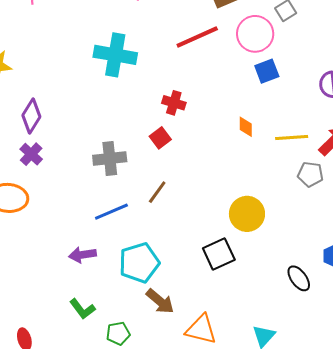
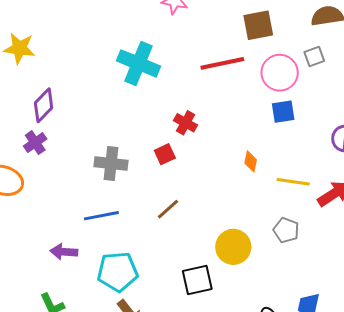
gray pentagon: (310, 174) -> (286, 230), moved
brown line: (157, 192) -> (168, 209), moved

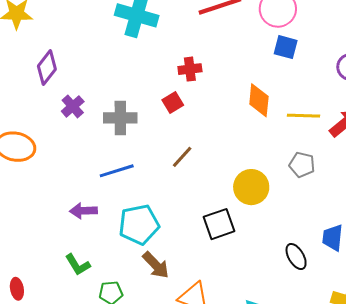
blue square: (283, 112) -> (286, 47), turned 30
red cross: (186, 123) -> (190, 69), turned -30
purple cross: (35, 143) -> (73, 106), moved
orange diamond: (251, 161) -> (259, 100), size x1.6

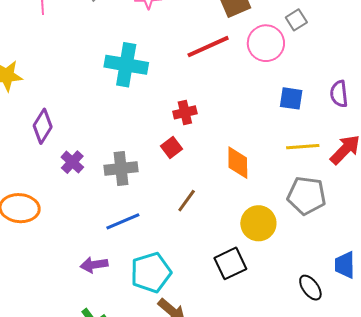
blue square: (286, 47) -> (291, 98), moved
orange diamond: (259, 100) -> (238, 163), moved
gray pentagon: (302, 165) -> (306, 196), size x1.5

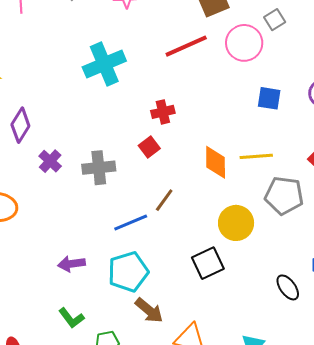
cyan cross: (126, 65) -> (104, 64), turned -33
yellow line: (303, 147) -> (256, 156), moved
blue line: (123, 221) -> (131, 222), moved

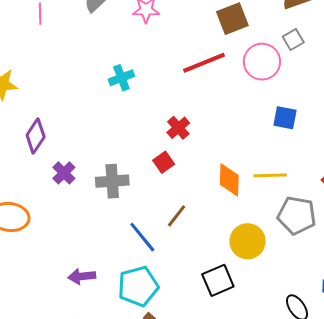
cyan cross: (104, 64) -> (121, 78), size x0.6
red cross: (163, 112) -> (178, 128), turned -30
blue line: (131, 222) -> (142, 237), turned 72

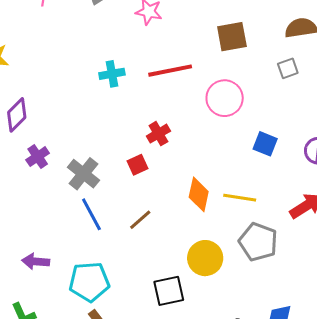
pink circle: (262, 62) -> (225, 98), moved
red line: (204, 63) -> (170, 71), moved
gray cross: (112, 181) -> (84, 174), turned 32
blue line: (142, 237) -> (91, 214), moved

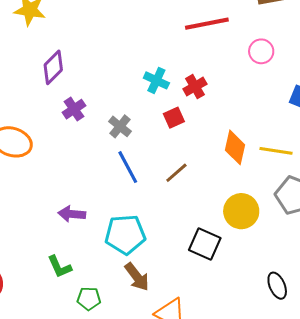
cyan cross: (112, 74) -> (156, 80), moved, turned 35
pink circle: (225, 98) -> (261, 51), size x0.7
gray cross: (84, 174) -> (120, 126), size x0.7
black square: (169, 291) -> (205, 244), turned 36

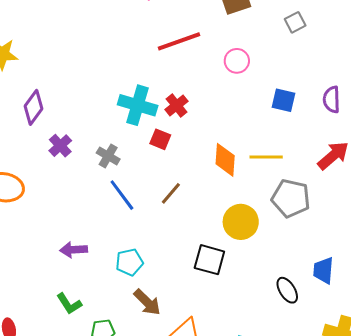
cyan cross: (156, 80) -> (138, 105), size x1.5
red square: (174, 118) -> (160, 139), turned -35
cyan pentagon: (125, 235) -> (129, 262), size x0.7

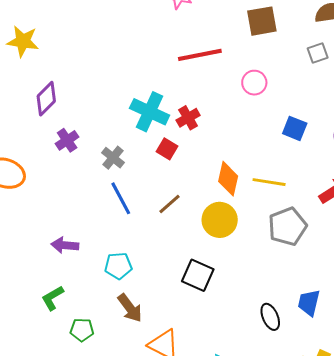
gray pentagon: (291, 198) -> (287, 226), turned 30
yellow circle: (241, 222) -> (220, 220), moved
green L-shape: (69, 304) -> (53, 298), turned 84

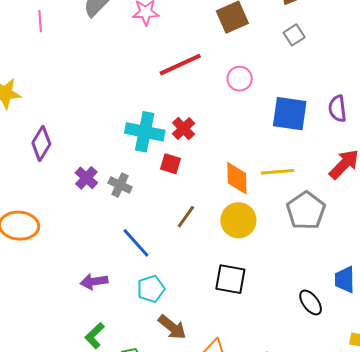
blue square: (295, 128) -> (290, 114), size x1.5
purple cross: (67, 140) -> (86, 178), moved
blue line: (121, 198) -> (136, 243), moved

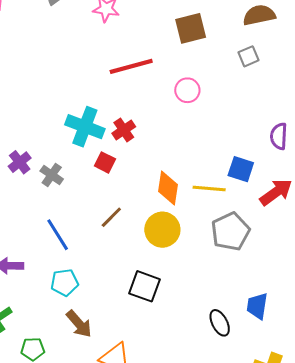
blue square: (290, 114) -> (241, 169), moved, size x0.7

